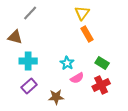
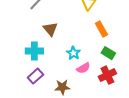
orange rectangle: (87, 34) -> (101, 29), moved
brown triangle: (15, 37) -> (50, 29), moved, turned 35

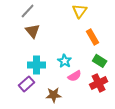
brown triangle: (50, 29) -> (33, 31), moved
cyan cross: (34, 51) -> (37, 65), moved

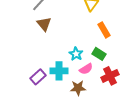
green rectangle: (100, 61) -> (99, 54), moved
cyan cross: (37, 65) -> (59, 71), moved
brown star: (54, 95) -> (78, 88), moved

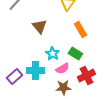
brown triangle: (44, 24) -> (39, 26), moved
brown star: (78, 88) -> (63, 88), moved

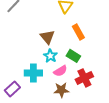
brown triangle: (39, 26) -> (47, 37), moved
purple rectangle: (14, 76) -> (12, 89), moved

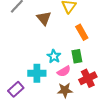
brown triangle: (47, 37) -> (44, 18), moved
green rectangle: (73, 56) -> (77, 56), turned 48

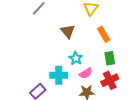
brown triangle: (44, 18) -> (68, 31), moved
green rectangle: (77, 56) -> (110, 58), moved

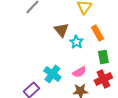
cyan star: (76, 58) -> (76, 42), moved
cyan cross: (59, 75) -> (52, 74), turned 36

